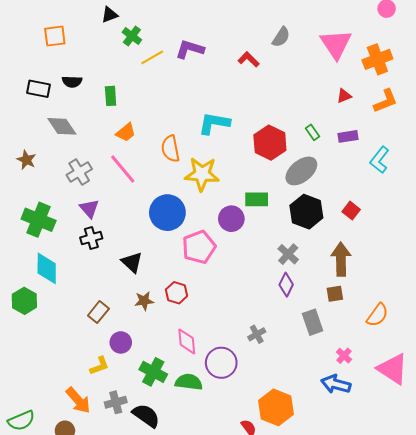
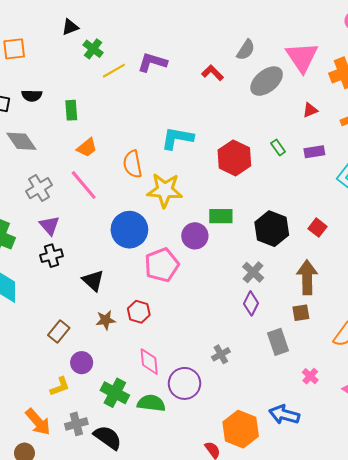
gray ellipse: (301, 171) -> (267, 81), moved
blue arrow: (336, 384) -> (284, 415), moved

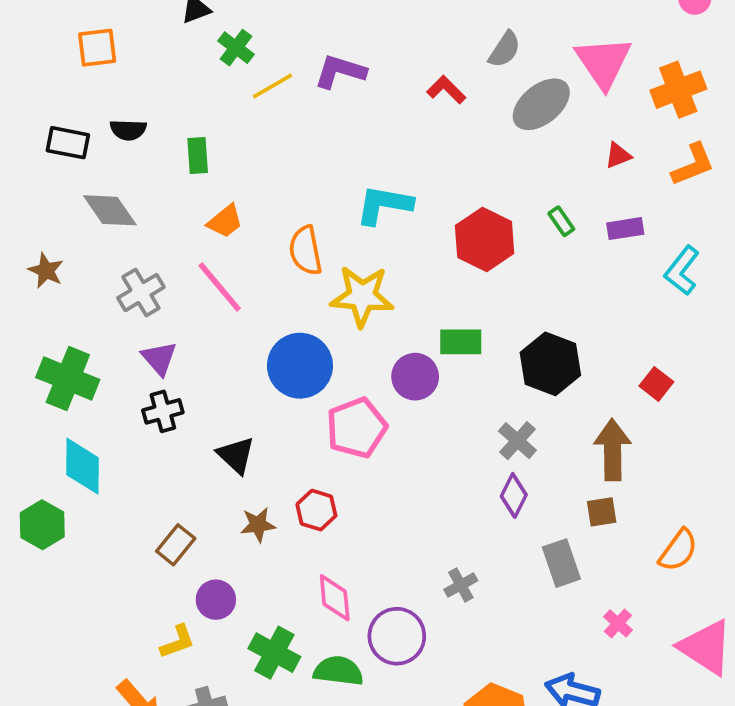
red square: (317, 228) -> (656, 384), moved

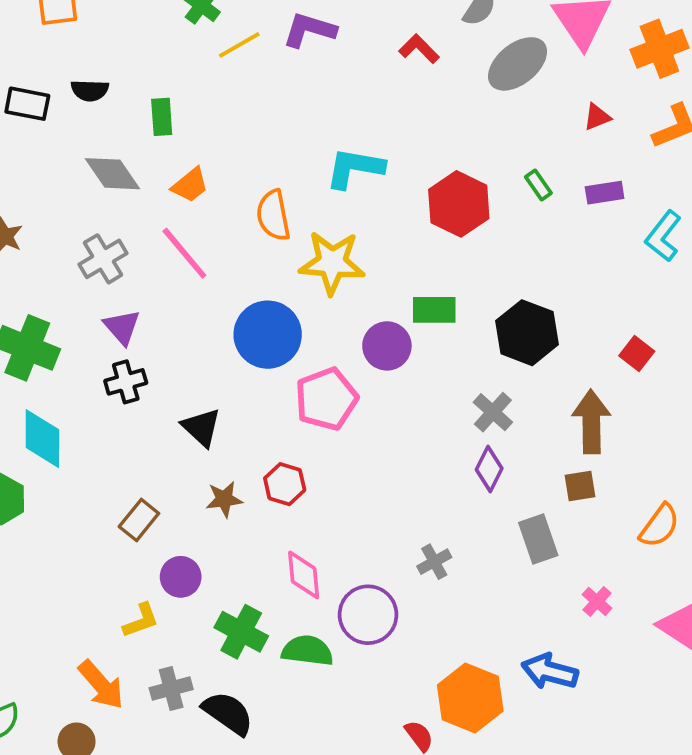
gray diamond: (110, 210) -> (112, 174), moved

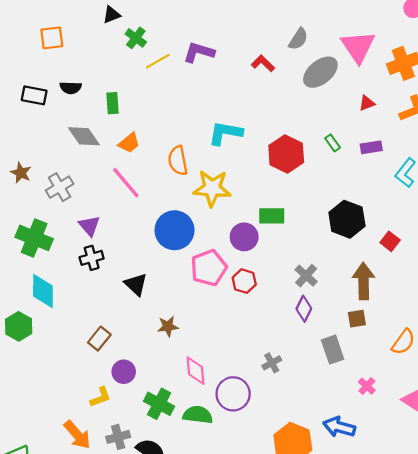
gray cross: (103, 259) -> (60, 187), moved
black hexagon: (527, 333) -> (347, 219), moved
red hexagon: (285, 484) -> (244, 281), moved
brown star: (224, 499) -> (168, 326), moved

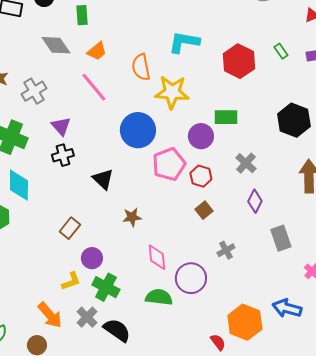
gray cross: (306, 276) -> (246, 163), moved
brown square: (357, 319) -> (204, 210), moved, turned -30
green cross: (159, 404) -> (106, 287), moved
gray cross: (118, 437) -> (87, 317), turned -30

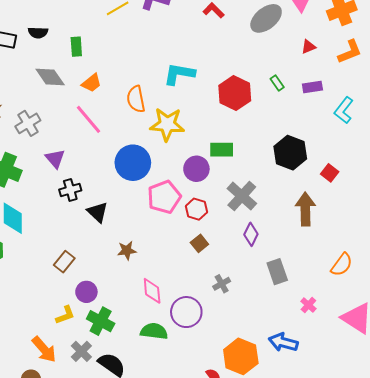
black cross: (63, 155) -> (70, 190), moved
gray cross: (246, 163) -> (242, 196), size x1.4

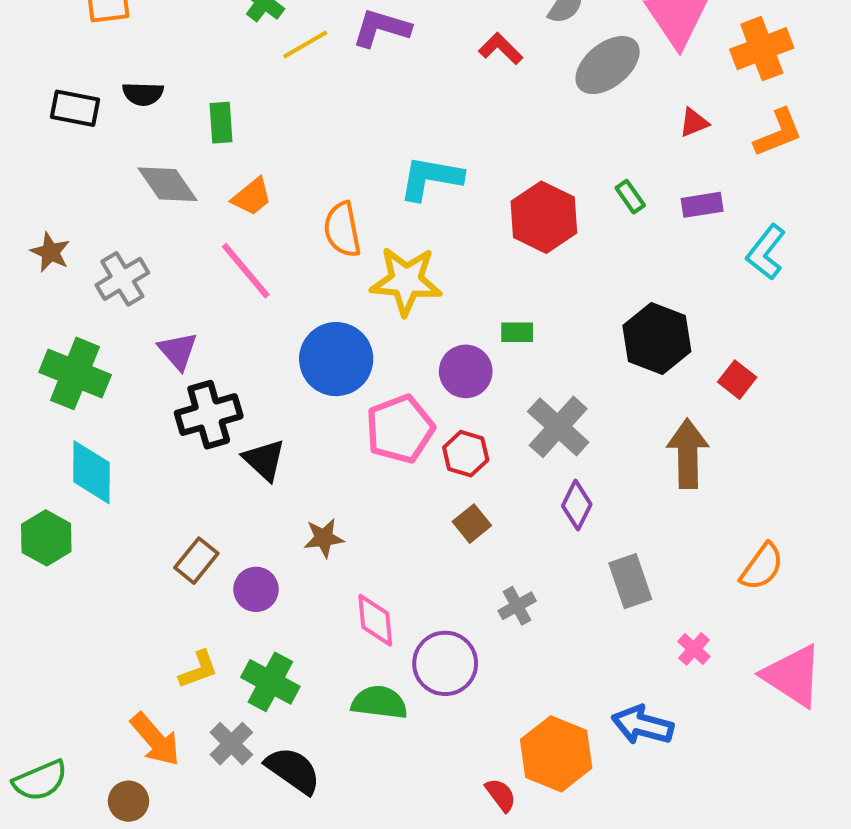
green rectangle: (222, 150) -> (517, 332), size x0.7
black cross: (70, 190) -> (209, 415), size x1.4
purple circle: (86, 292) -> (256, 589), moved

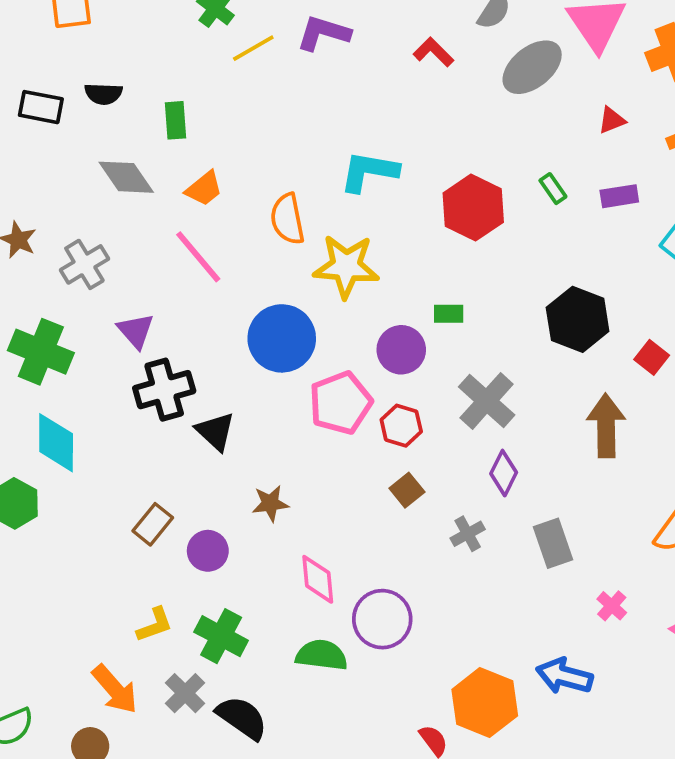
gray cross: (517, 606) -> (468, 534), moved

